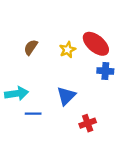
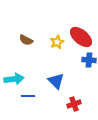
brown semicircle: (31, 47) -> (26, 40), turned -96
blue triangle: (66, 96) -> (56, 81), turned -30

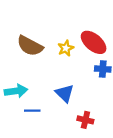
brown semicircle: (26, 40) -> (30, 46), size x1.6
red cross: (74, 104) -> (85, 120), turned 32

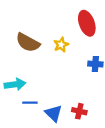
red ellipse: (94, 42) -> (87, 23), moved, turned 30
blue triangle: (65, 93) -> (54, 113), moved

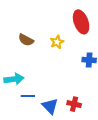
brown semicircle: (28, 43) -> (26, 40), size x0.7

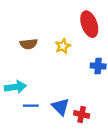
brown semicircle: (26, 40) -> (29, 44), turned -35
blue triangle: (50, 106) -> (61, 107), moved

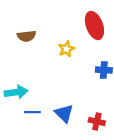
brown semicircle: (29, 44) -> (27, 36), moved
red cross: (82, 114) -> (97, 122), moved

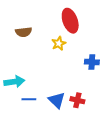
red ellipse: (94, 25) -> (70, 21), moved
red cross: (97, 122) -> (77, 100), moved

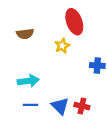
cyan arrow: (14, 82) -> (28, 81), moved

